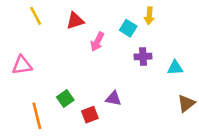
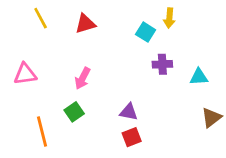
pink arrow: (97, 42) -> (83, 78), moved
red square: (90, 115) -> (132, 137), moved

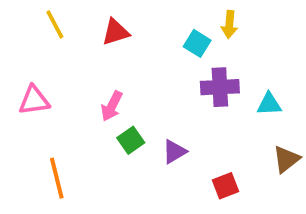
purple cross: (162, 64) -> (220, 87), size x1.4
green square: (74, 112) -> (131, 140), moved
purple triangle: (129, 112) -> (174, 152), turned -42
red square: (132, 137) -> (226, 186), moved

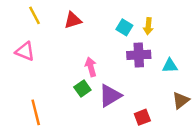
yellow arrow: (229, 24) -> (148, 26), moved
pink triangle: (34, 100) -> (25, 51), moved, turned 30
pink arrow: (112, 106) -> (91, 67), moved, turned 138
purple triangle: (174, 152) -> (110, 96), size x1.5

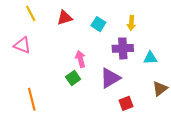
cyan square: (124, 27) -> (98, 24), moved
purple triangle: (110, 96) -> (110, 78), moved

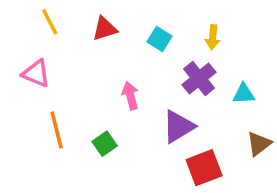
purple cross: (123, 48) -> (199, 78), turned -36
green square: (73, 78) -> (105, 144), moved
orange line: (32, 99) -> (57, 130), moved
red square: (126, 103) -> (204, 168), size x1.5

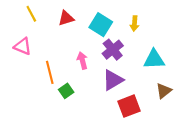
cyan square: (160, 39) -> (101, 25), size x1.5
purple cross: (199, 78) -> (113, 50), moved
cyan triangle: (244, 94) -> (154, 59), size x1.5
orange line: (57, 130) -> (50, 72), moved

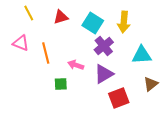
yellow arrow: (134, 24) -> (124, 22), size x1.5
pink arrow: (82, 60) -> (76, 65), moved, turned -56
orange line: (50, 72) -> (46, 53), moved
green square: (66, 91) -> (61, 84), turned 32

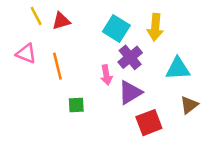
red triangle: (61, 17) -> (61, 21), moved
pink arrow: (76, 65) -> (106, 75), moved, turned -119

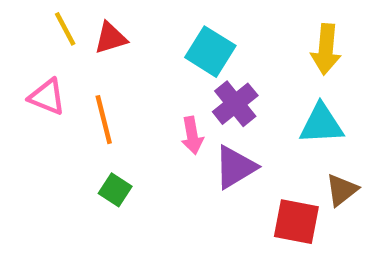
yellow arrow: (155, 27) -> (326, 49), moved
green square: (76, 105) -> (115, 190), moved, turned 36
red square: (149, 123) -> (296, 222), moved, turned 32

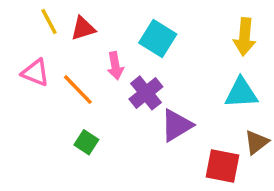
purple cross: (235, 104) -> (146, 93), moved
orange line: (104, 120) -> (78, 90), turned -30
pink arrow: (192, 135) -> (115, 66), moved

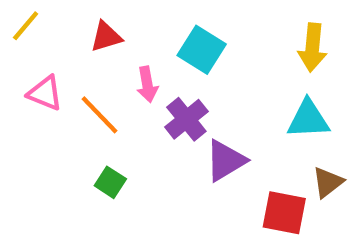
yellow line: (49, 22) -> (26, 26), moved, turned 68

